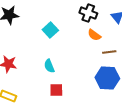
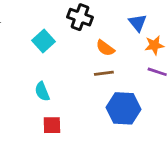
black cross: (88, 13) -> (80, 17), moved
brown line: (109, 52) -> (104, 73), moved

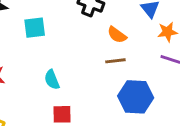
cyan square: (44, 41) -> (35, 28), moved, turned 35

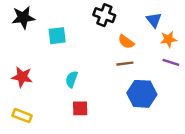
cyan semicircle: (52, 80) -> (72, 79), turned 42

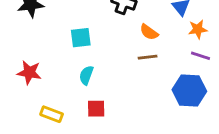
cyan square: (57, 36) -> (81, 38), moved
blue hexagon: (142, 94) -> (189, 91), moved
yellow rectangle: (22, 116) -> (52, 114), moved

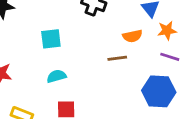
orange semicircle: (149, 32) -> (132, 36), moved, turned -48
cyan semicircle: (86, 75) -> (56, 76), turned 54

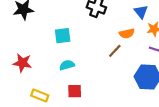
brown line: (117, 58) -> (115, 51), turned -40

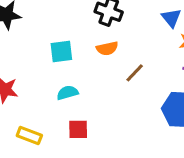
orange semicircle: (127, 33) -> (107, 48), moved

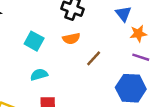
cyan square: (61, 51) -> (34, 41), turned 36

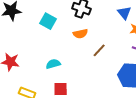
cyan square: (34, 41) -> (48, 21), moved

